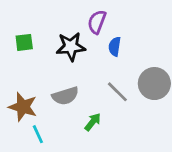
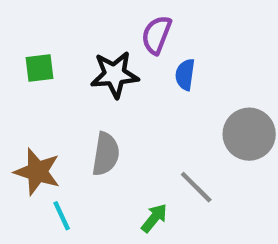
gray line: (117, 92) -> (196, 187), moved
gray semicircle: (65, 96) -> (106, 154), turned -64
green arrow: (93, 122) -> (154, 218), moved

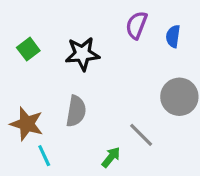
purple semicircle: (156, 35) -> (136, 25), moved
green square: (39, 68) -> (28, 49), turned -30
blue semicircle: (185, 75) -> (173, 36), moved

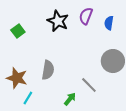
black star: (82, 54) -> (58, 21), moved, turned 30
cyan line: (44, 156) -> (28, 98), turned 56

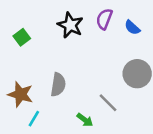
blue semicircle: (109, 23) -> (132, 28), turned -56
green arrow: (70, 99) -> (85, 120), turned 88

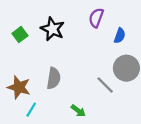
black star: (70, 25) -> (52, 29), moved
blue semicircle: (132, 28) -> (120, 36), moved, turned -112
gray line: (108, 103) -> (105, 85), moved

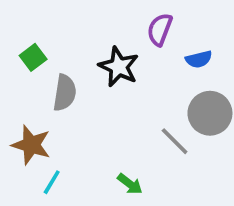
black star: (52, 29) -> (119, 67), moved
blue semicircle: (120, 36) -> (199, 59), turned 56
gray semicircle: (54, 78) -> (65, 93), moved

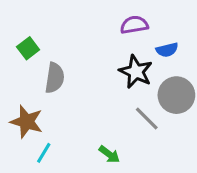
purple semicircle: (160, 29) -> (134, 25), turned 60
black star: (119, 67) -> (136, 72), moved

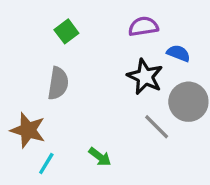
green square: (28, 48) -> (66, 31), moved
blue semicircle: (167, 50) -> (178, 53), turned -145
green arrow: (109, 154) -> (100, 157), moved

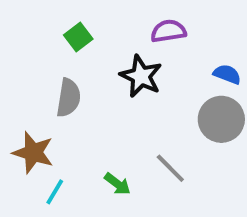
blue semicircle: (178, 53) -> (227, 74), moved
black star: (145, 77) -> (141, 76), moved
gray line: (157, 127) -> (170, 168), moved

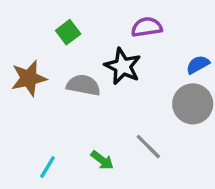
blue semicircle: (227, 74) -> (198, 65), turned -50
gray semicircle: (68, 98) -> (83, 85), moved, turned -88
brown star: (33, 153) -> (29, 78), moved, turned -30

